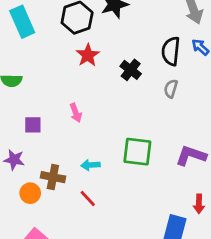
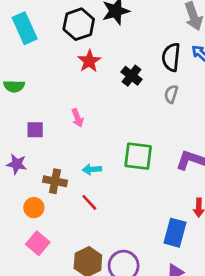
orange circle: (30, 193) -> (34, 208), moved

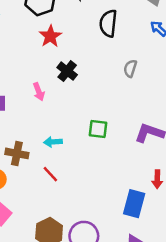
black semicircle: (171, 57) -> (108, 23), moved
black cross: (132, 76) -> (67, 71), moved
green square: (138, 156) -> (98, 129), size x0.7

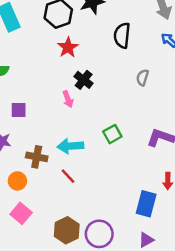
pink arrow: (39, 92) -> (68, 99), moved
green square: (98, 129) -> (112, 134), turned -36
cyan arrow: (53, 142) -> (70, 146), size x1.5

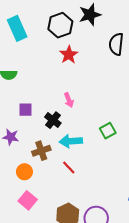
black cross: (84, 80) -> (53, 120), moved
brown cross: (37, 157) -> (41, 151), turned -30

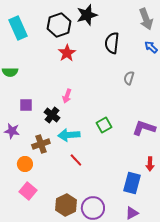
pink arrow: (69, 100) -> (67, 96), turned 40
red line: (69, 168) -> (76, 160), moved

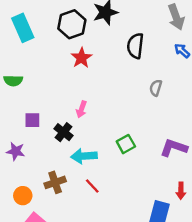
brown cross: (41, 144) -> (55, 182), moved
orange circle: (25, 164) -> (23, 196), moved

